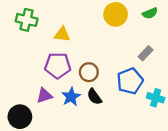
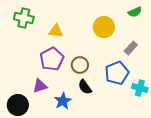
yellow circle: (116, 14) -> (104, 27), moved
purple pentagon: (58, 66) -> (52, 59), turned -30
blue star: (71, 97) -> (63, 101), moved

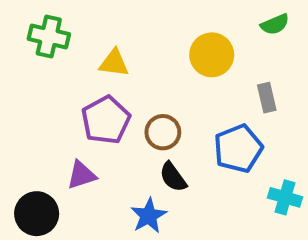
gray rectangle: (131, 48) -> (267, 98), turned -56
cyan cross: (140, 88) -> (285, 197), moved
blue star: (63, 101) -> (149, 216), moved

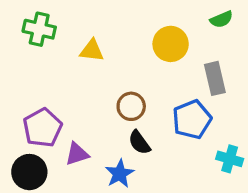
gray rectangle: (267, 98) -> (215, 78), size x1.4
purple pentagon: (106, 120) -> (42, 128), moved
purple triangle: (81, 175) -> (77, 154), moved

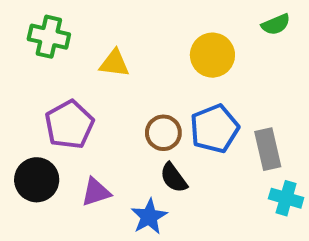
gray rectangle: (215, 78) -> (268, 149), moved
blue pentagon: (192, 119) -> (214, 129), moved
purple pentagon: (42, 128) -> (69, 125), moved
black circle: (29, 172) -> (37, 180), moved

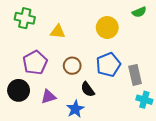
brown circle: (163, 133) -> (72, 66), moved

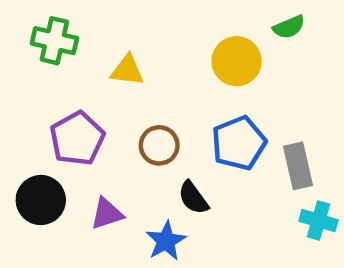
green semicircle: (139, 12) -> (289, 27), moved

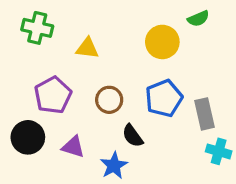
purple triangle: (107, 214) -> (73, 147), turned 35

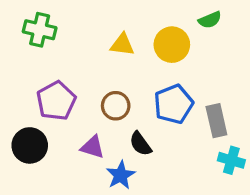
yellow triangle: (87, 48) -> (122, 45), moved
purple triangle: (73, 147) -> (93, 147), moved

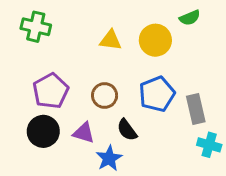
black circle: (30, 145) -> (43, 131), moved

